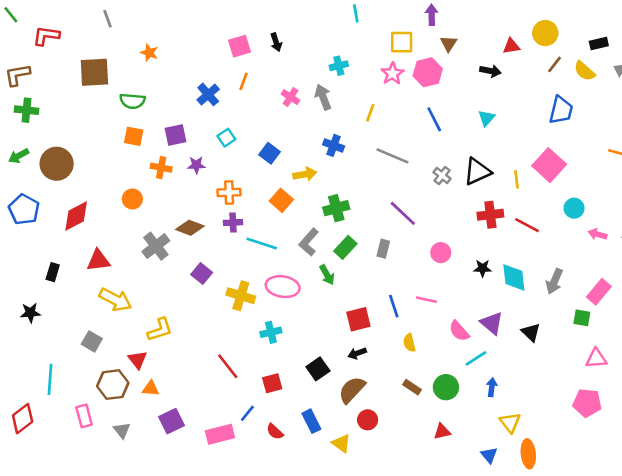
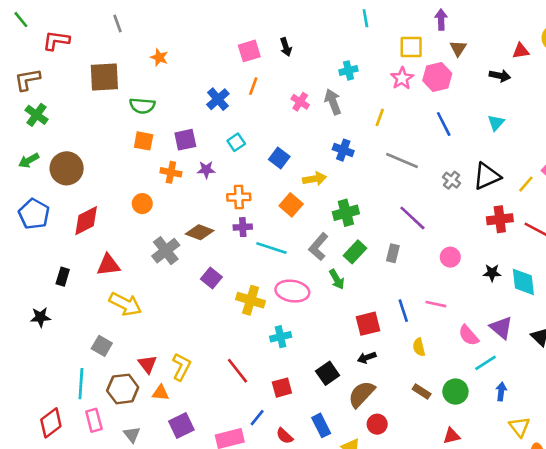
green cross: (27, 110) -> (37, 115), turned 30
yellow line: (517, 179) -> (526, 184), turned 48
yellow L-shape: (160, 330) -> (181, 367), moved, turned -44
cyan line: (50, 379) -> (81, 384), moved
red diamond: (23, 419) -> (51, 423), moved

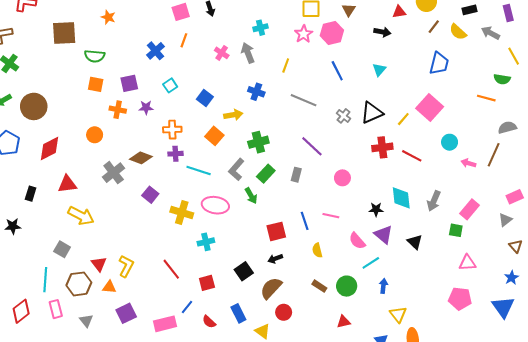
black star: (492, 273) -> (376, 209), moved

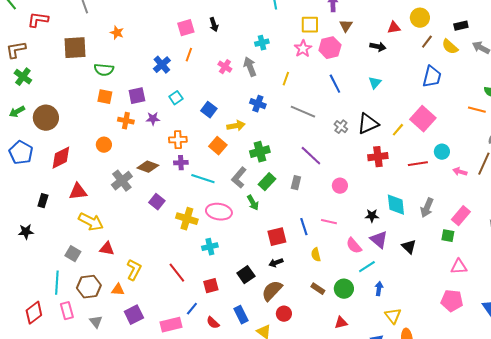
red line: (412, 156) -> (418, 164), moved, turned -36
red triangle: (99, 264) -> (107, 249), moved, turned -42

